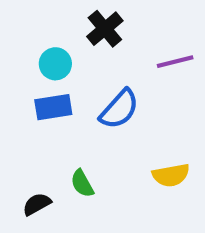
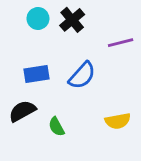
cyan circle: (55, 64) -> (38, 19), moved
black semicircle: (37, 204) -> (22, 111), moved, size x1.4

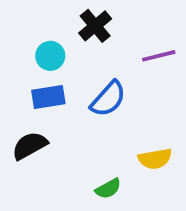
cyan circle: (38, 19) -> (50, 56), moved
green semicircle: (56, 127) -> (108, 189), moved, turned -90

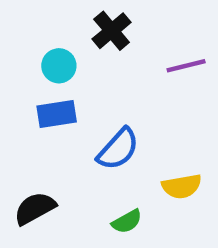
blue semicircle: (108, 99) -> (118, 149), moved
black semicircle: (30, 146) -> (35, 208), moved

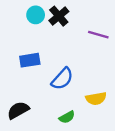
cyan circle: (59, 66) -> (36, 15), moved
purple line: (186, 66) -> (98, 35), turned 30

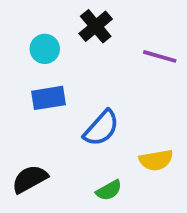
cyan circle: (36, 15) -> (45, 49), moved

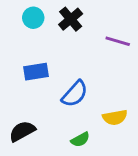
cyan circle: (45, 49) -> (33, 18), moved

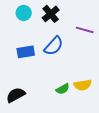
blue semicircle: (75, 94) -> (54, 46), moved
green semicircle: (80, 140) -> (63, 89), moved

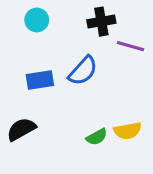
black cross: (51, 14) -> (101, 22), moved, turned 30
black semicircle: (16, 95) -> (21, 129), moved

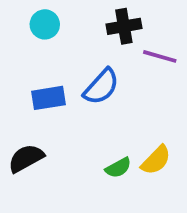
yellow semicircle: (128, 131) -> (156, 160), turned -36

